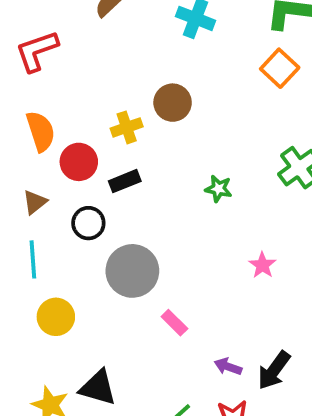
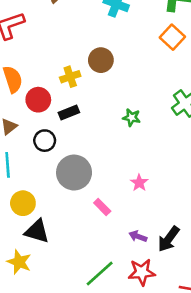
pink star: (262, 265) -> (139, 183), moved
black triangle: (98, 388) -> (37, 231), moved

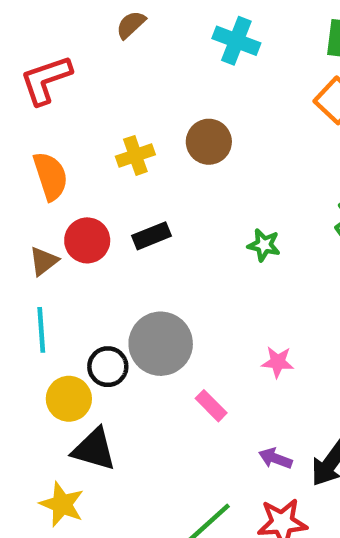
yellow cross: (70, 77) -> (135, 155), moved
red circle: (38, 100) -> (87, 240), moved
black circle: (45, 141) -> (108, 367), moved
pink star: (139, 183) -> (278, 362), turned -30

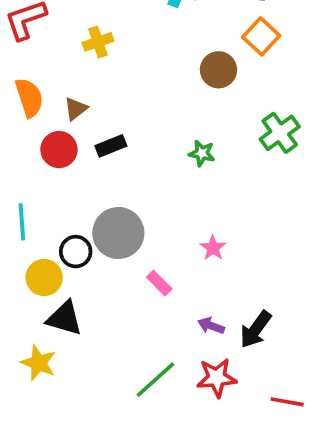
brown circle: (209, 142) -> (218, 70), moved
yellow cross: (135, 155) -> (98, 42), moved
brown triangle: (44, 261) -> (76, 109), moved
pink star: (278, 362) -> (213, 248), turned 30

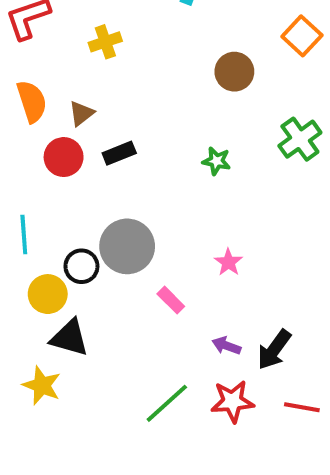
orange square: (261, 36) -> (302, 36), moved
red line: (287, 402) -> (302, 407), moved

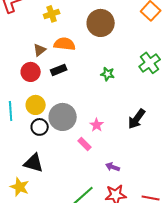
brown circle: (234, 72) -> (101, 23), moved, size x1.4
orange semicircle: (32, 101) -> (65, 44), moved, turned -65
pink star: (228, 262) -> (97, 125), moved
yellow circle: (48, 294) -> (36, 105), moved
black arrow: (274, 350) -> (137, 119), moved

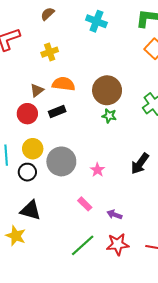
brown circle: (101, 23) -> (107, 90), moved
black circle: (40, 127) -> (27, 172), moved
pink rectangle: (85, 144) -> (85, 204), moved

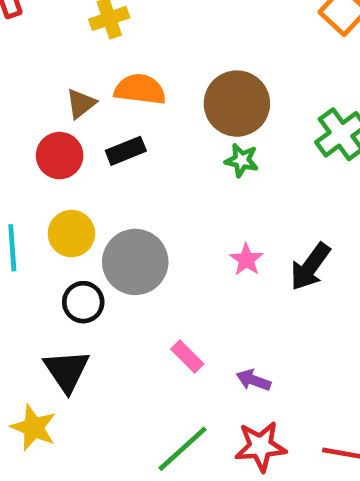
pink star: (97, 170) -> (246, 260), moved
black circle: (27, 172) -> (83, 302), moved
black triangle: (31, 210) -> (67, 371), turned 40

